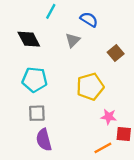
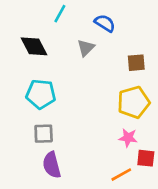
brown square: (116, 53) -> (136, 63), turned 35
yellow pentagon: (90, 87) -> (134, 102), moved

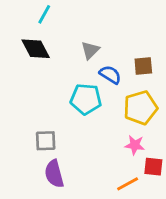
cyan line: (60, 14) -> (44, 14), moved
blue semicircle: (105, 23) -> (110, 75), moved
cyan pentagon: (41, 94) -> (86, 99), moved

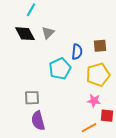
gray triangle: (90, 50) -> (48, 33), moved
blue semicircle: (110, 75) -> (77, 52), turned 63
cyan pentagon: (86, 99) -> (60, 69), turned -30

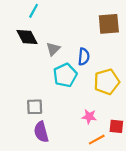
gray triangle: (48, 33) -> (53, 49), moved
brown square: (100, 46) -> (109, 24), moved, size x1.5
pink star: (94, 101) -> (89, 117), moved

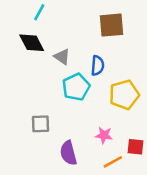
brown square: (109, 24) -> (111, 25), moved
gray triangle: (53, 49) -> (62, 57), turned -40
purple semicircle: (41, 132) -> (68, 153), moved

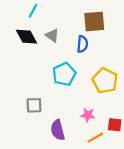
gray triangle: (62, 57) -> (52, 35), moved
blue semicircle: (98, 66) -> (82, 44), moved
yellow pentagon: (124, 95) -> (105, 81), turned -30

